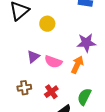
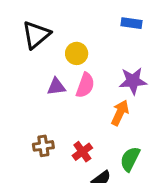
purple triangle: (33, 57) -> (56, 87), moved, turned 32
pink semicircle: (53, 62) -> (85, 85), moved, turned -90

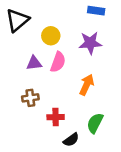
purple star: (133, 81) -> (90, 43), moved
brown cross: (43, 146) -> (30, 98), moved
red cross: (82, 152) -> (56, 117), turned 35

